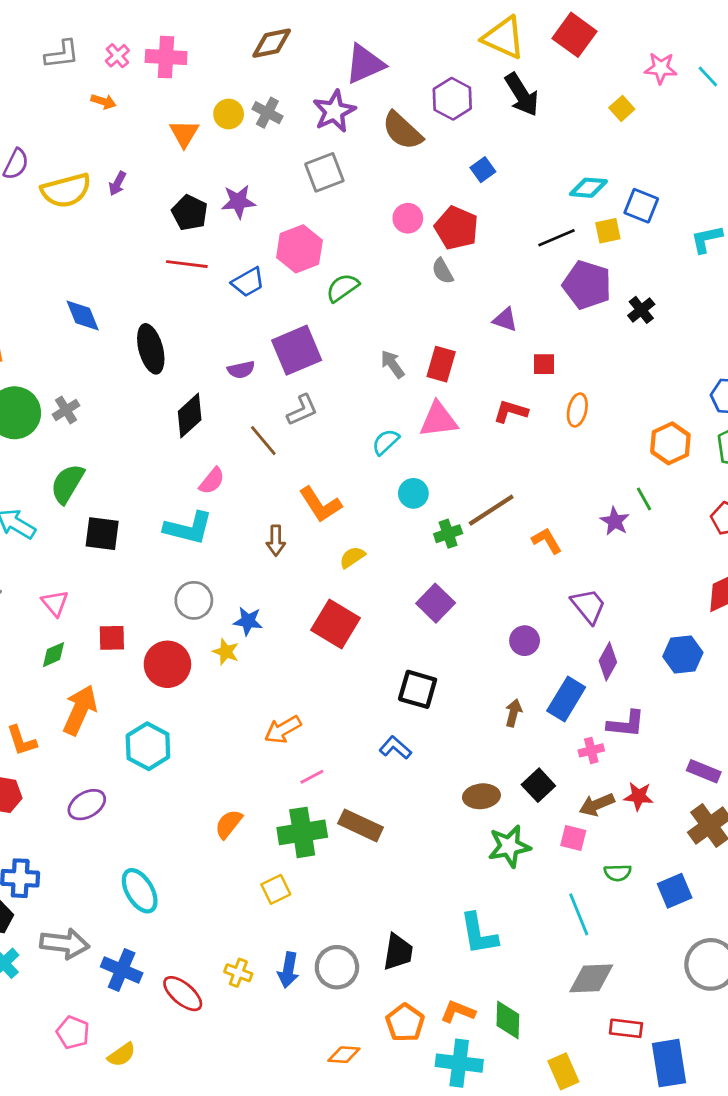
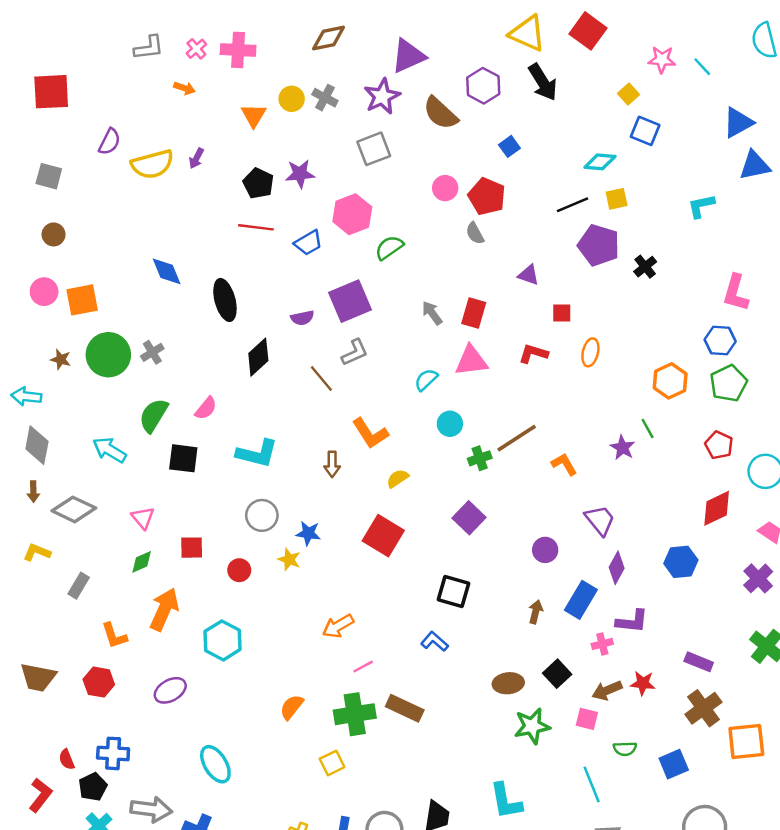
blue square: (641, 206) -> (645, 131), moved
pink semicircle: (212, 481) -> (206, 408), moved
red circle: (167, 664) -> (239, 570), size x0.6

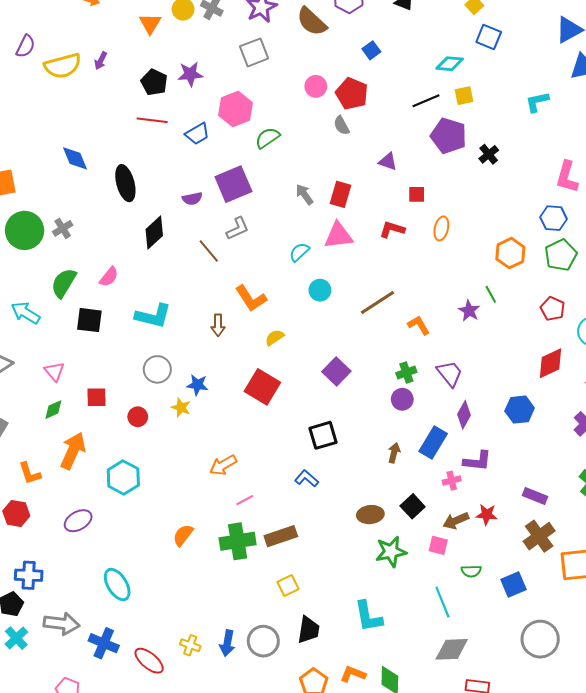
green cross: (480, 458) -> (406, 372), moved
black square: (454, 592) -> (323, 435), turned -32
brown rectangle: (405, 708) -> (281, 536), turned -44
yellow square: (332, 763) -> (288, 586), moved

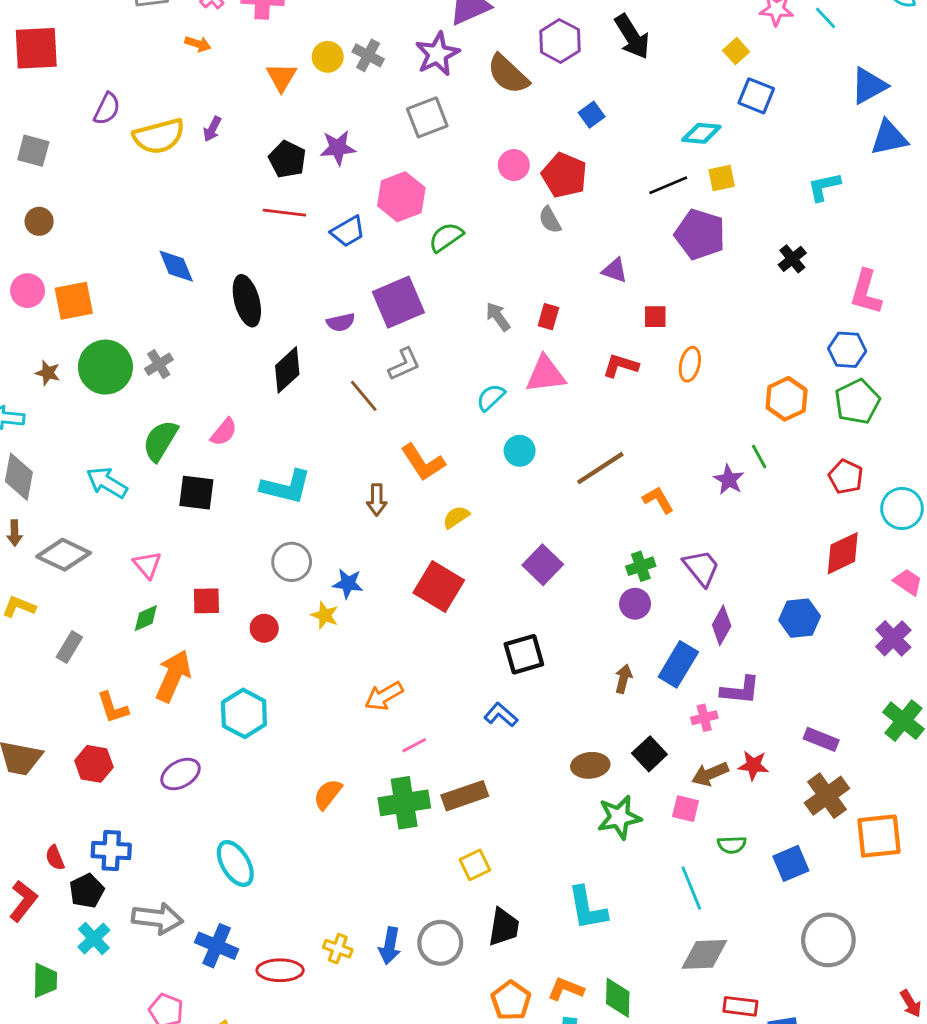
black cross: (489, 154) -> (792, 259), moved
red rectangle: (340, 194) -> (548, 317), size x0.7
red ellipse: (149, 661) -> (280, 970), turned -40

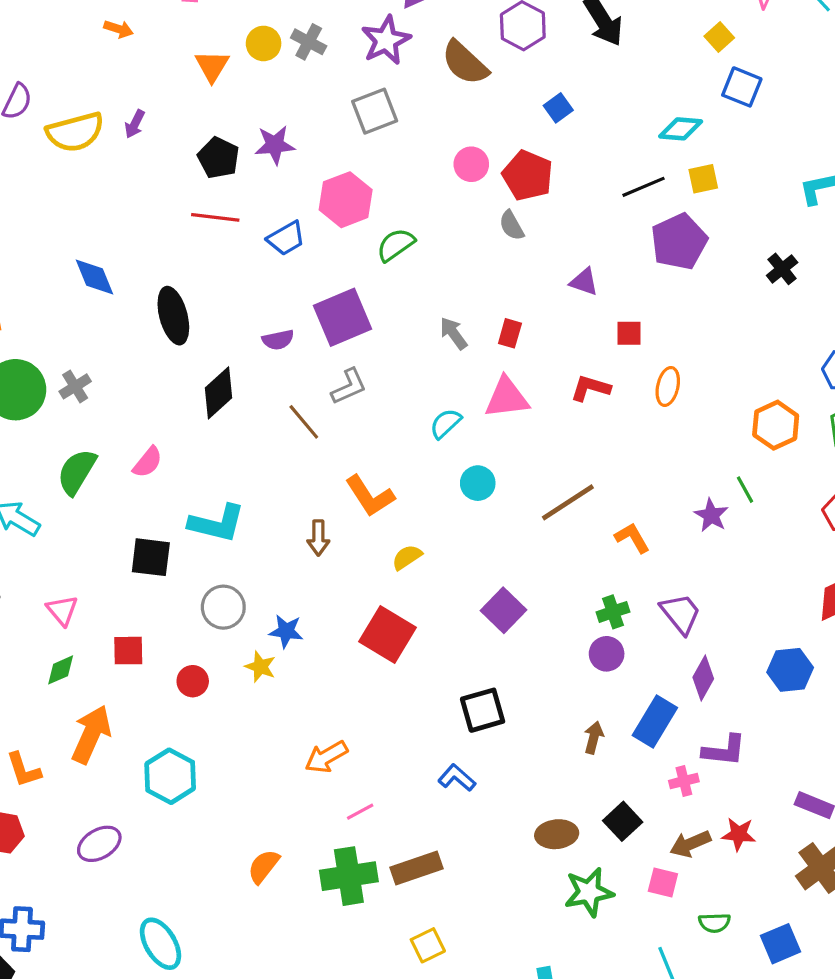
purple pentagon: (700, 234) -> (679, 242), turned 30
black square: (196, 493) -> (151, 557), moved

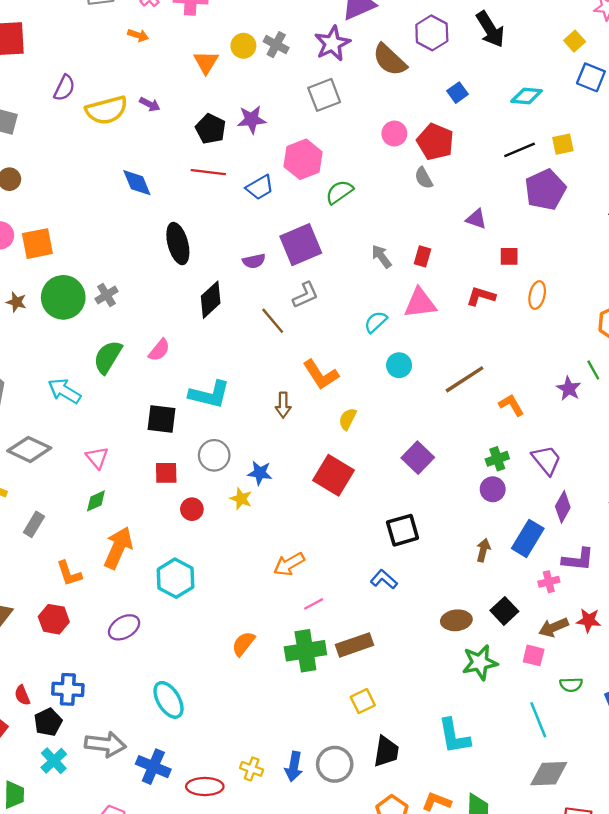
purple arrow: (135, 124) -> (150, 104), turned -90
cyan diamond: (681, 129) -> (527, 96), moved
blue diamond: (94, 277) -> (137, 183), moved
yellow semicircle: (407, 557) -> (348, 419), turned -30
red square: (128, 651) -> (166, 473), moved

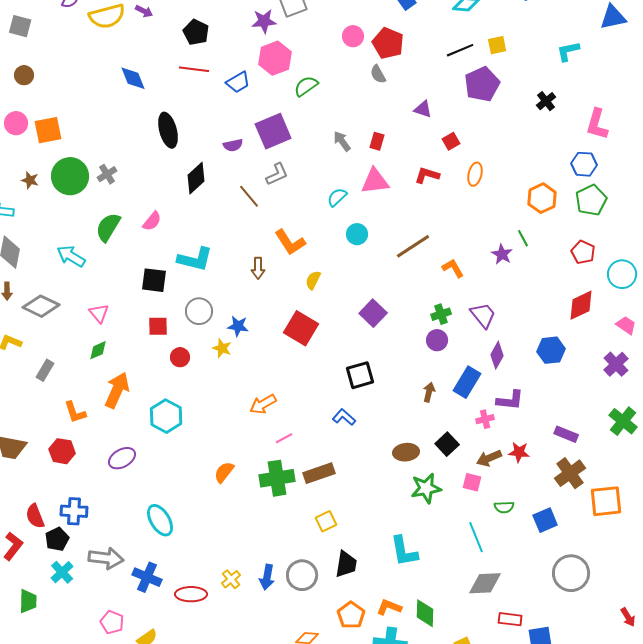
purple star: (252, 119) -> (264, 21), moved
red square: (509, 256) -> (451, 141), turned -30
red semicircle: (22, 695) -> (35, 516), size x1.4
yellow cross: (252, 769) -> (231, 579), turned 30

